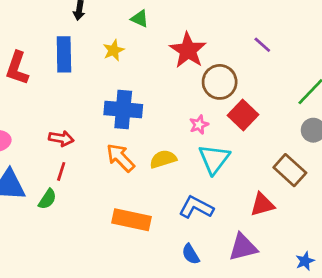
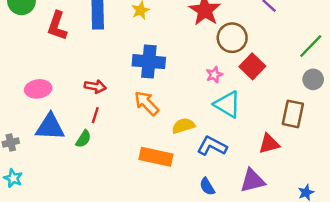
yellow semicircle: (163, 159) -> (183, 126), moved
cyan triangle: (214, 159) -> (227, 104), turned -36
brown rectangle: (290, 170) -> (293, 114), turned 60

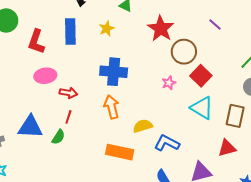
pink ellipse: (38, 89) -> (45, 76), moved
orange arrow: (146, 103) -> (112, 107), turned 30
cyan triangle: (227, 104) -> (202, 108), moved
red triangle: (269, 144) -> (227, 148), moved

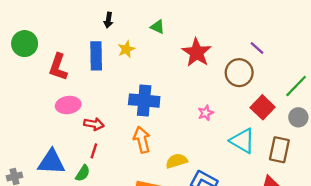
yellow star: (107, 29) -> (126, 49), moved
brown circle: (184, 52) -> (239, 73), moved
red square: (201, 76) -> (263, 107), moved

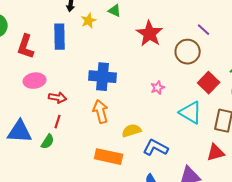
yellow star: (126, 49) -> (89, 21), moved

